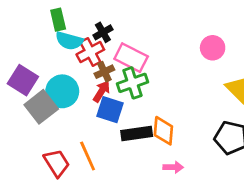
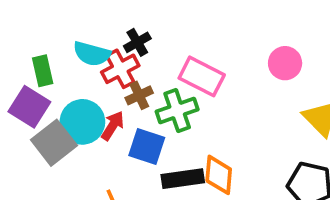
green rectangle: (58, 20) -> (43, 71), moved
pink rectangle: (131, 58) -> (202, 76), moved
red arrow: (102, 91) -> (113, 126), moved

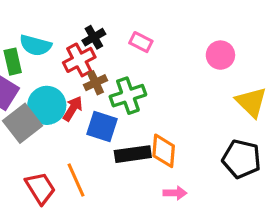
cyan semicircle: (92, 54) -> (35, 45), moved
pink rectangle: (202, 76) -> (141, 42), moved, size x0.6

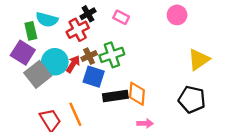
pink circle: (220, 55) -> (177, 15), moved
brown cross: (95, 83) -> (89, 56), moved
yellow triangle: (251, 102) -> (199, 59), turned 40

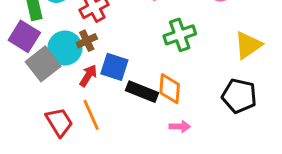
green cross: (112, 55) -> (180, 35), moved
brown cross: (89, 56) -> (87, 41), moved
red arrow: (73, 64) -> (88, 76), moved
black rectangle: (115, 96) -> (142, 92), turned 30

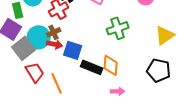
red arrow: (88, 76) -> (55, 44), moved, turned 70
red trapezoid: (59, 122) -> (35, 72), moved

